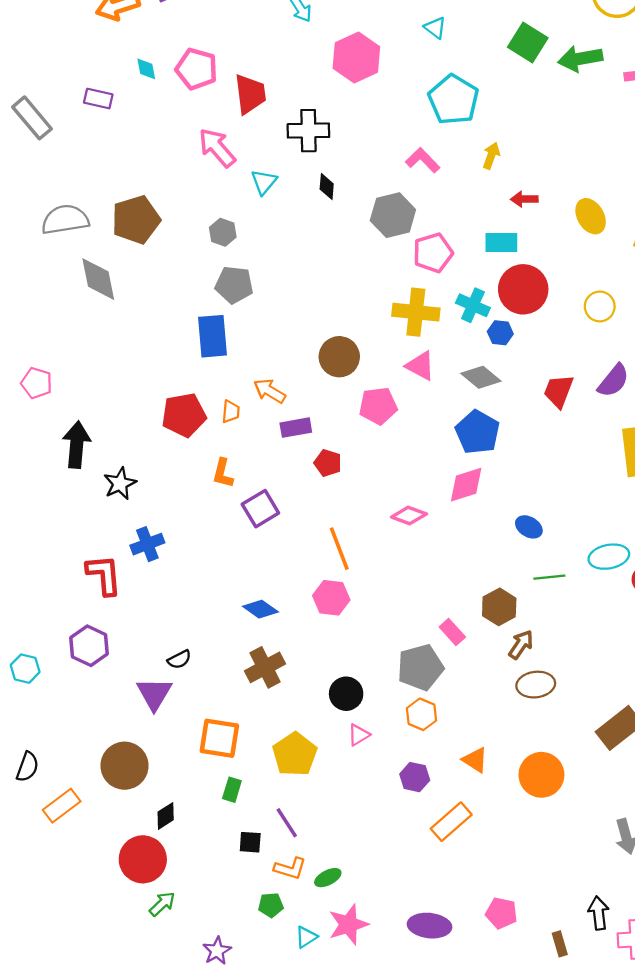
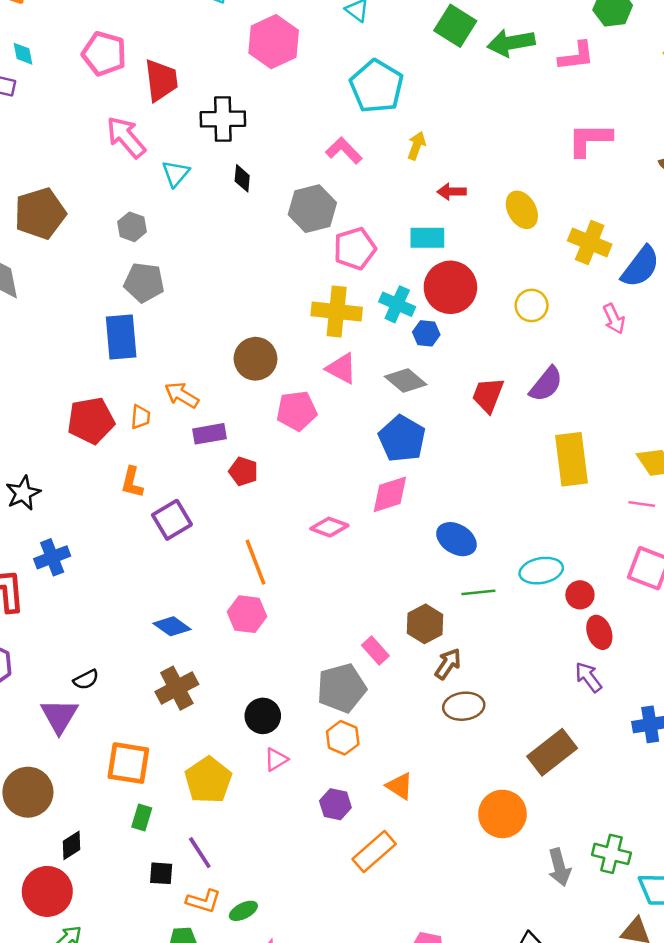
cyan diamond: (146, 69) -> (23, 54), moved
blue ellipse: (529, 527) -> (456, 539), size x1.4
orange circle: (541, 775) -> (502, 814), moved

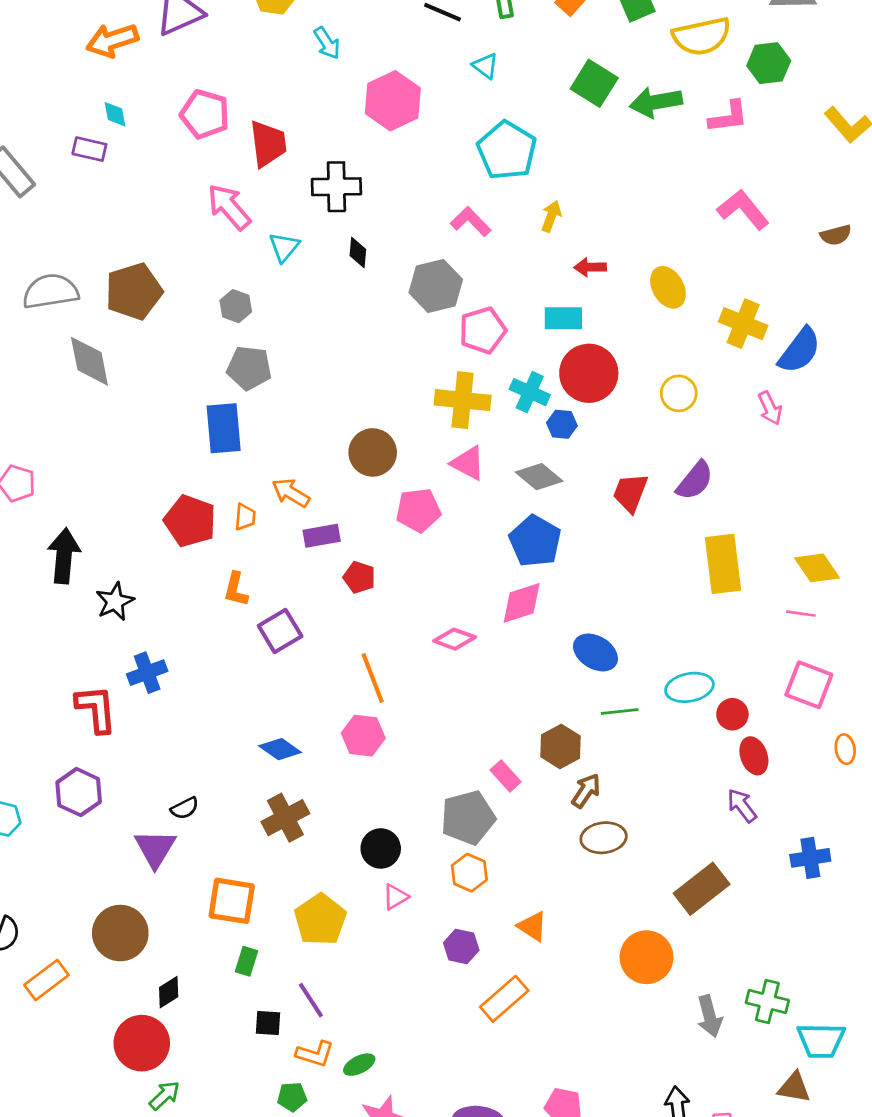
pink L-shape: (590, 140) -> (743, 209), turned 51
red pentagon: (91, 420) -> (190, 521), turned 30

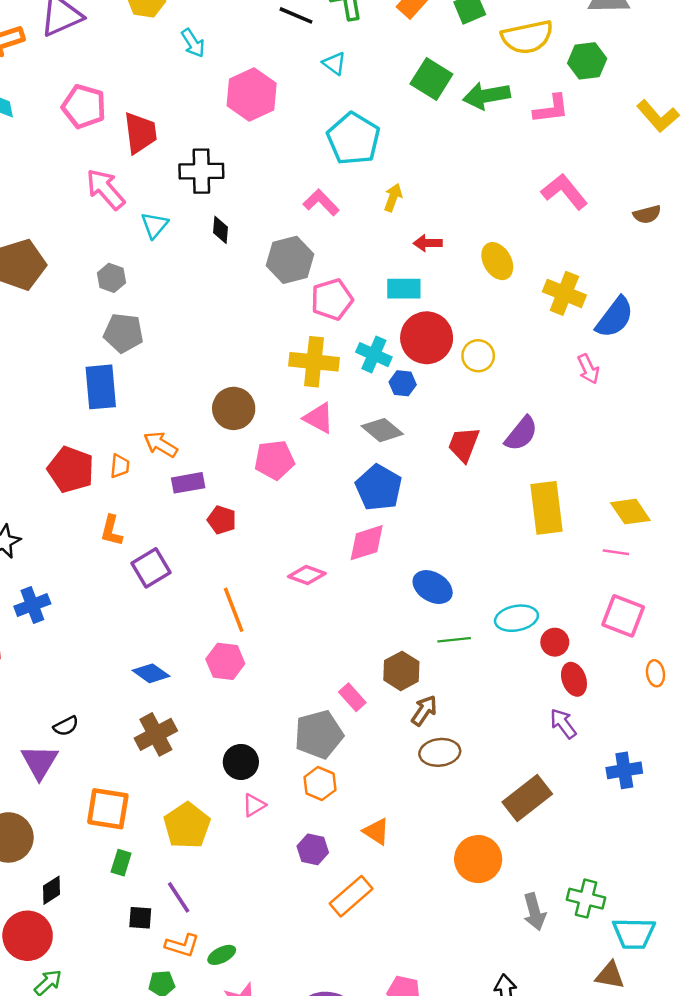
yellow circle: (679, 393) -> (478, 356), moved

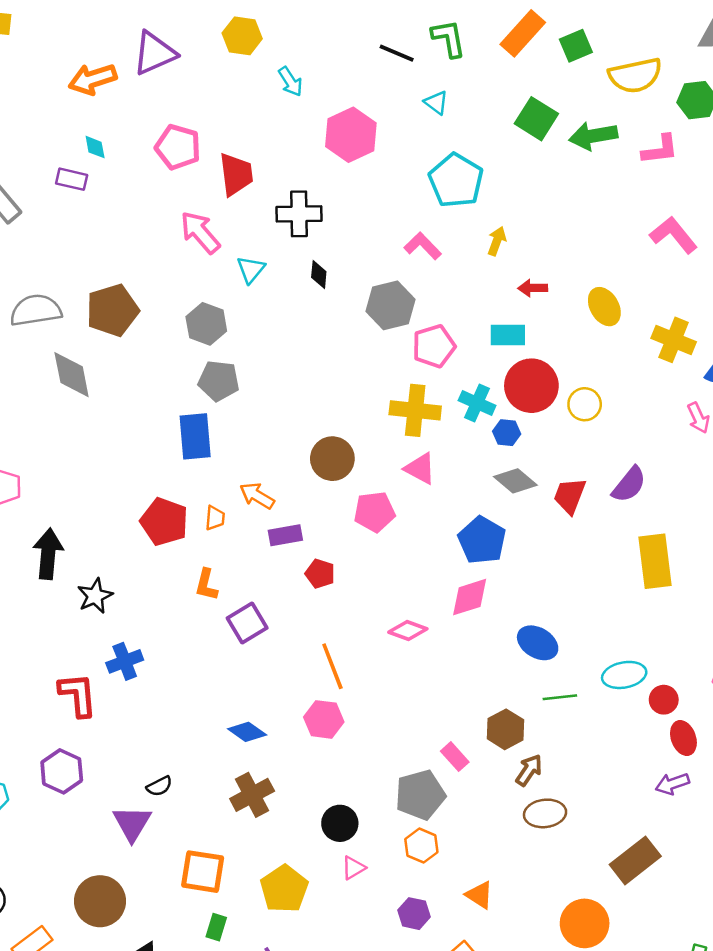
gray hexagon: (111, 278) -> (206, 324), size x1.4
gray diamond: (382, 430) -> (515, 481), moved
purple arrow: (563, 724) -> (672, 784), turned -72

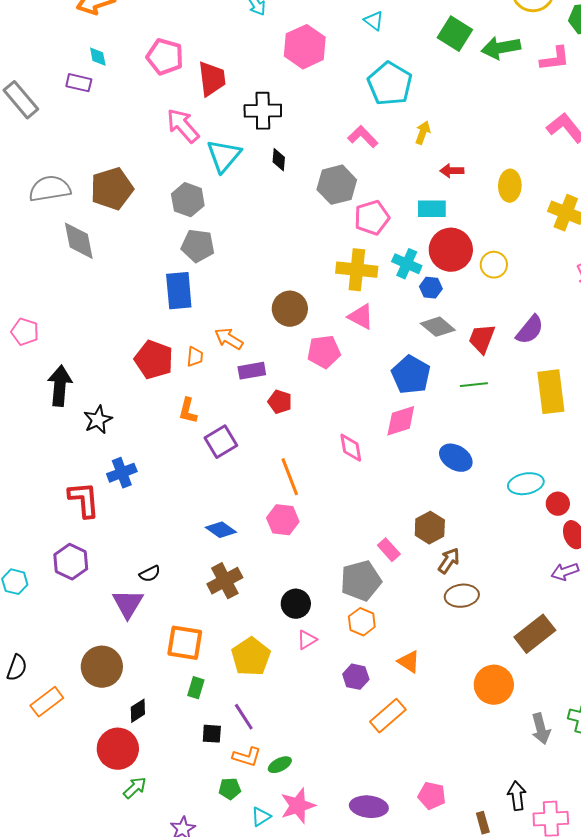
cyan triangle: (251, 269) -> (224, 156), size x1.5
yellow ellipse: (604, 307) -> (510, 186), turned 32
pink diamond: (408, 630) -> (351, 448), turned 60
green line: (560, 697) -> (474, 385), moved

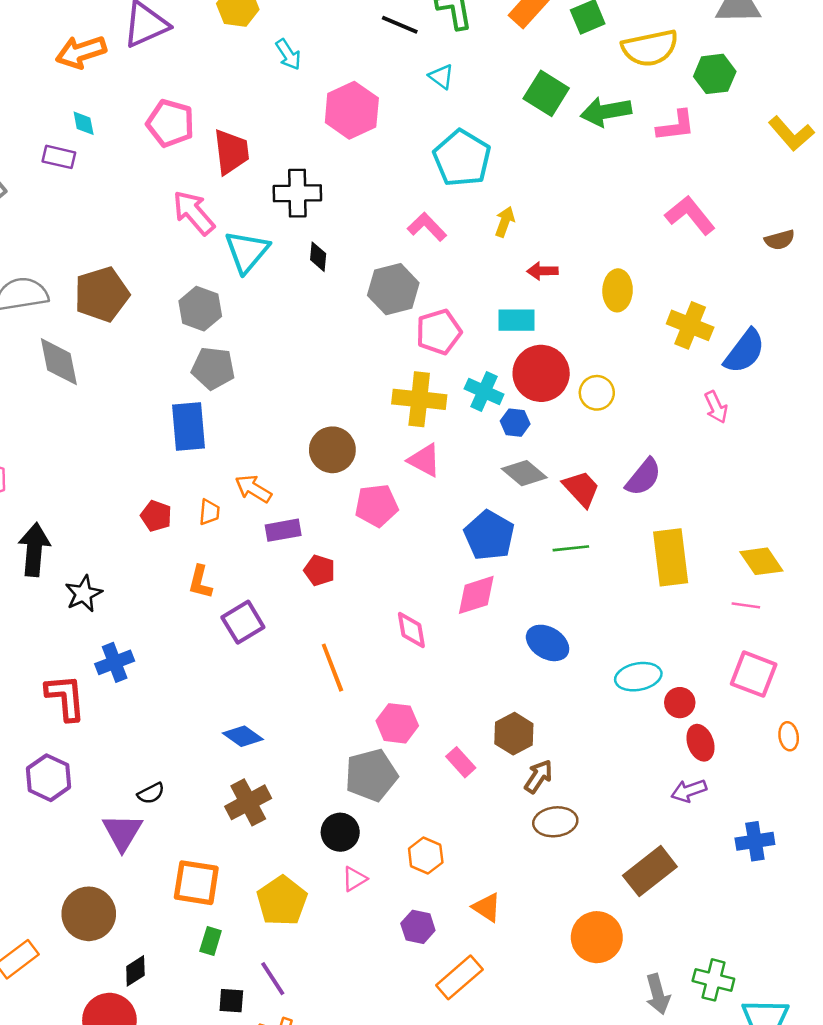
red trapezoid: (482, 339) -> (581, 489), turned 116
red pentagon: (154, 360) -> (156, 516), size x0.6
pink hexagon: (283, 520) -> (397, 723), moved
gray pentagon: (361, 581) -> (371, 775), moved

